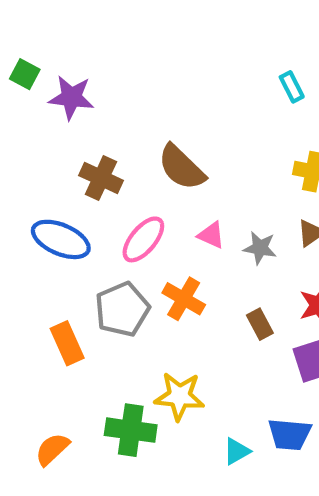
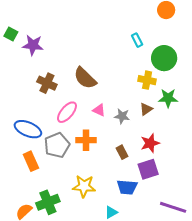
blue ellipse: (61, 239) -> (28, 129), moved
orange cross: (184, 299) -> (86, 140), turned -30
green cross: (131, 430) -> (48, 202), moved, turned -30
blue trapezoid: (290, 434) -> (127, 187), moved

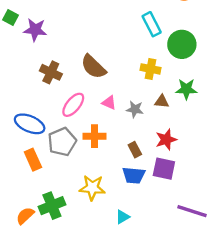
cyan rectangle: (137, 40) -> (152, 24), size x1.5
yellow cross: (147, 80) -> (150, 69), moved
brown triangle: (146, 109) -> (162, 101), turned 40
purple square: (148, 169) -> (164, 169), turned 30
blue trapezoid: (127, 187) -> (134, 175), moved

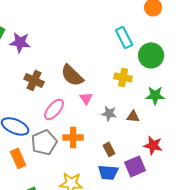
brown triangle: (162, 101) -> (133, 116), moved
pink triangle: (109, 103) -> (86, 98), moved, turned 32
red star: (166, 140) -> (153, 145), moved, turned 30
purple square: (164, 169) -> (135, 166), turned -35

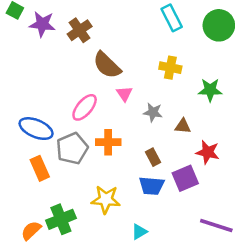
green circle: (151, 55) -> (219, 25), moved
brown cross: (34, 80) -> (80, 30), moved, turned 30
brown triangle: (133, 116) -> (183, 126), moved

